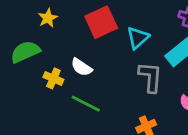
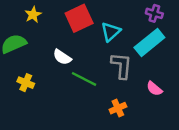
yellow cross: (53, 78) -> (26, 83), moved
green line: (86, 104) -> (84, 79), moved

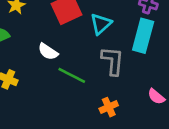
cyan rectangle: (149, 43) -> (143, 36), turned -36
pink semicircle: (154, 89) -> (156, 96), moved

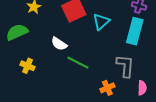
gray L-shape: (113, 61) -> (125, 66), moved
pink semicircle: (156, 96) -> (142, 88), moved, turned -128

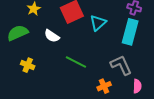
white semicircle: (59, 44) -> (52, 36), moved
gray L-shape: (125, 66) -> (121, 65), turned -30

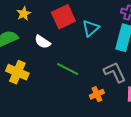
yellow cross: (28, 65) -> (17, 72), size x1.5

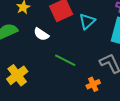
yellow cross: (17, 72) -> (17, 75), moved, turned 30

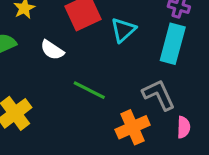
orange cross: (93, 84) -> (133, 127), size x1.5

